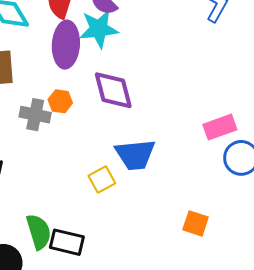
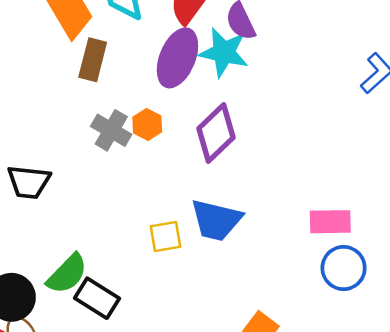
purple diamond: (113, 90) -> (216, 133), turned 42
green semicircle: (39, 232) -> (67, 274), turned 42

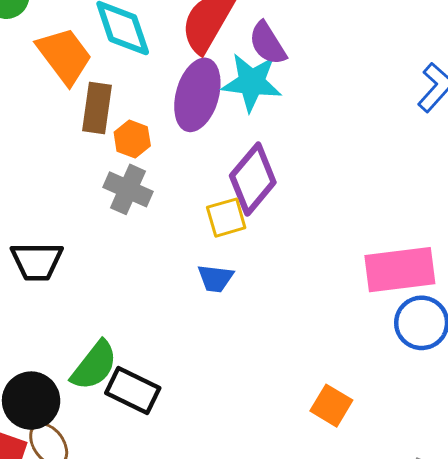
orange hexagon: (147, 124) -> (132, 139), moved
blue trapezoid: (216, 220) -> (215, 278), moved, size x0.6
pink rectangle: (330, 222) -> (400, 270), size x1.4
yellow square: (165, 237) -> (226, 218), moved

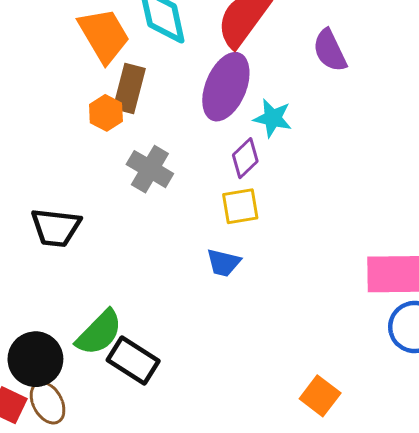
purple semicircle: (268, 43) -> (330, 50), moved
cyan star: (252, 82) -> (273, 118), moved, size x0.7
orange hexagon: (132, 139) -> (106, 113), moved
purple diamond: (253, 179) -> (245, 158), moved, size x0.6

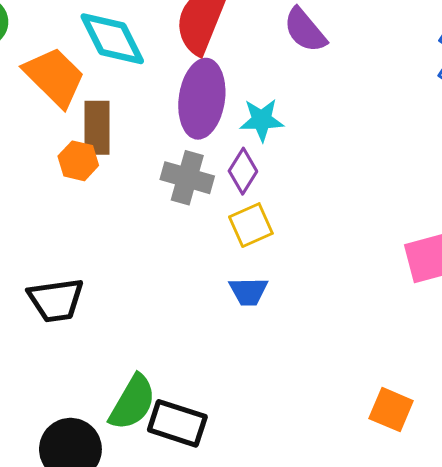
gray cross: (150, 169) -> (187, 178), moved

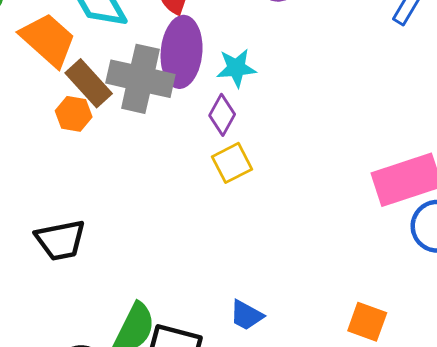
brown rectangle: (97, 128) -> (89, 83), turned -39
gray cross: (187, 178) -> (140, 79), moved, size x1.4
blue trapezoid: (248, 291) -> (246, 315), moved, turned 33

